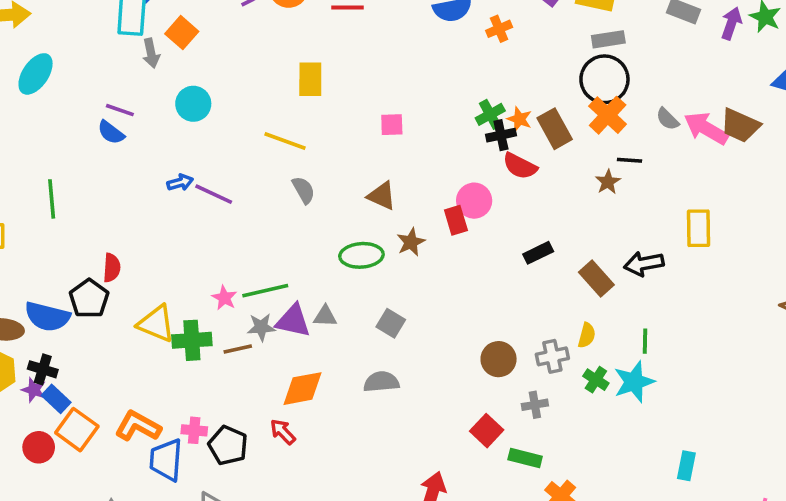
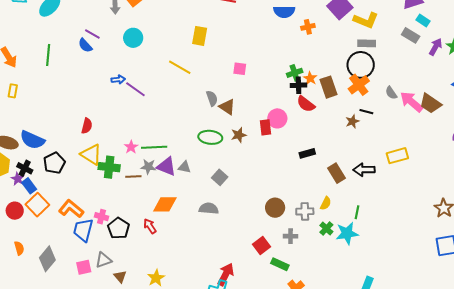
gray semicircle: (304, 190) -> (212, 98), moved
green line: (52, 199) -> (48, 55), moved
yellow rectangle: (698, 228) -> (397, 156), turned 65
red semicircle: (112, 268) -> (87, 126), moved
black pentagon: (89, 299) -> (54, 163), moved

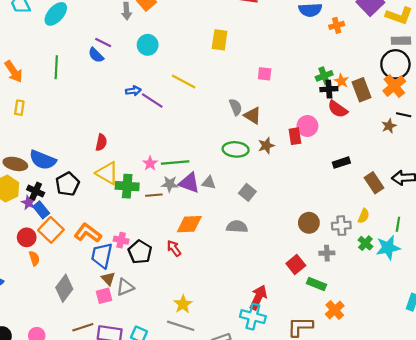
yellow line: (180, 67) -> (184, 81), moved
orange semicircle: (19, 248) -> (34, 258), moved
brown triangle: (120, 277) -> (108, 279), moved

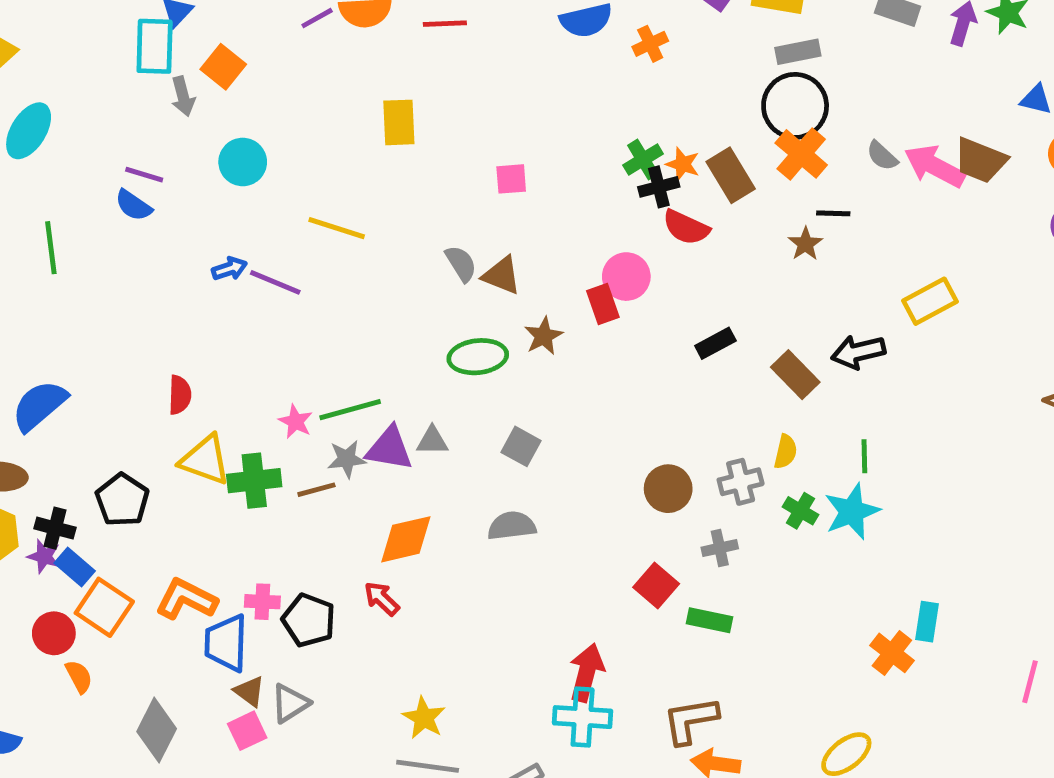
blue semicircle: (43, 160) -> (39, 405), moved, turned 128
orange cross: (335, 310) -> (892, 653), moved

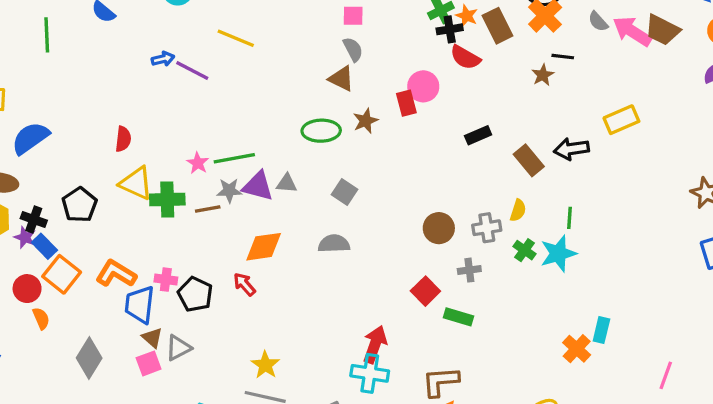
gray semicircle: (461, 264) -> (353, 49), moved

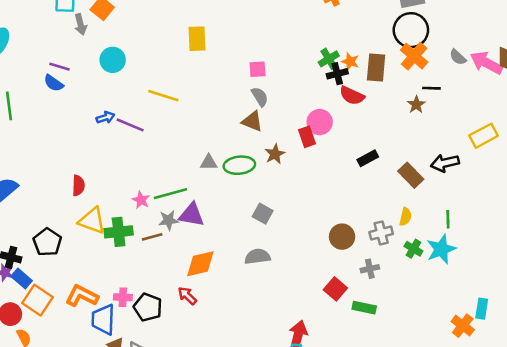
brown rectangle: (498, 26) -> (376, 67), turned 36
gray triangle: (287, 183) -> (209, 162), moved

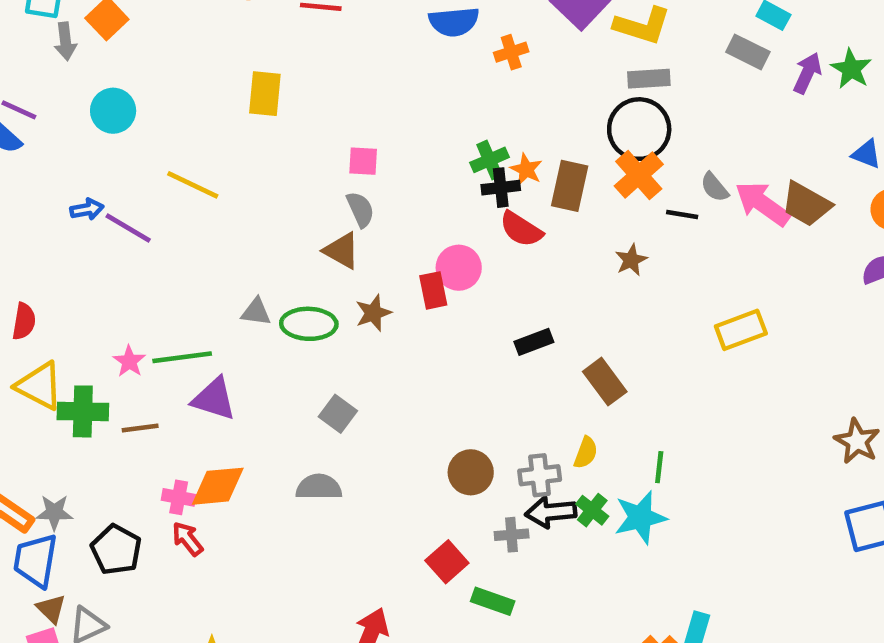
black line: (431, 88) -> (682, 214), moved
black arrow: (445, 163) -> (551, 512), moved
gray star: (169, 220) -> (54, 512), moved
pink cross: (123, 297) -> (179, 497), moved

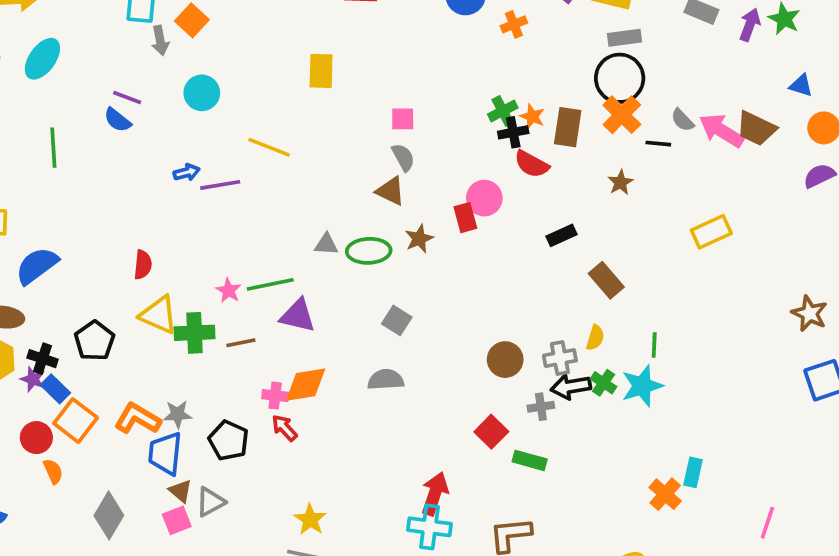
purple line: (128, 228) -> (220, 185), turned -36
black rectangle: (534, 342) -> (562, 235), moved

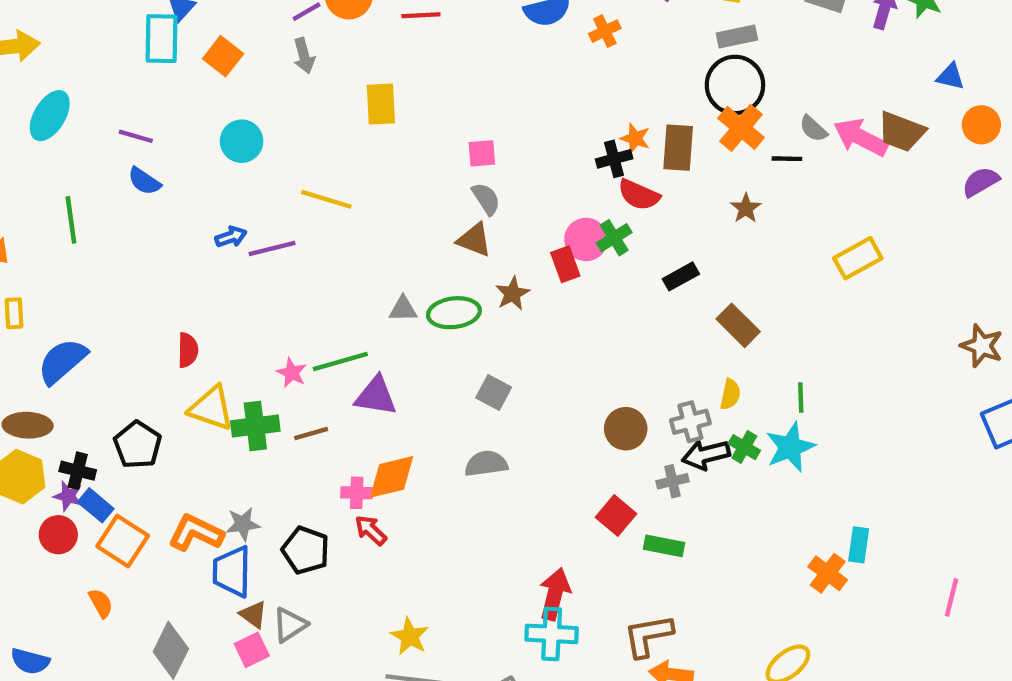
gray arrow: (160, 41) -> (304, 56), moved
purple line: (127, 97) -> (136, 136), moved
green cross: (503, 111) -> (614, 238), moved
red circle: (36, 438) -> (58, 535), moved

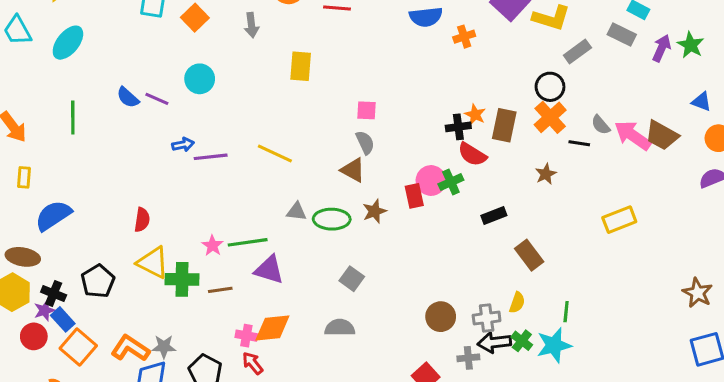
gray rectangle: (737, 37) -> (577, 51), moved, turned -32
black circle: (735, 85) -> (550, 87), size x0.7
purple line: (136, 136) -> (157, 99), moved
yellow line: (326, 199) -> (275, 154), moved
purple star: (68, 496) -> (44, 310), turned 30

